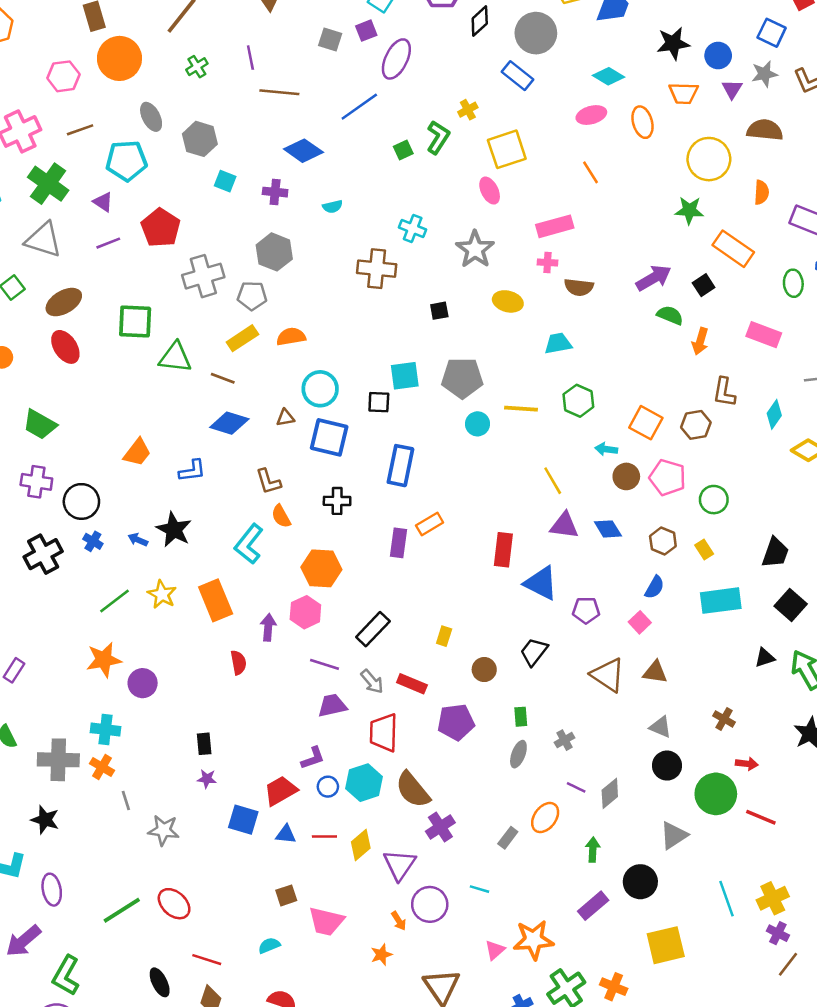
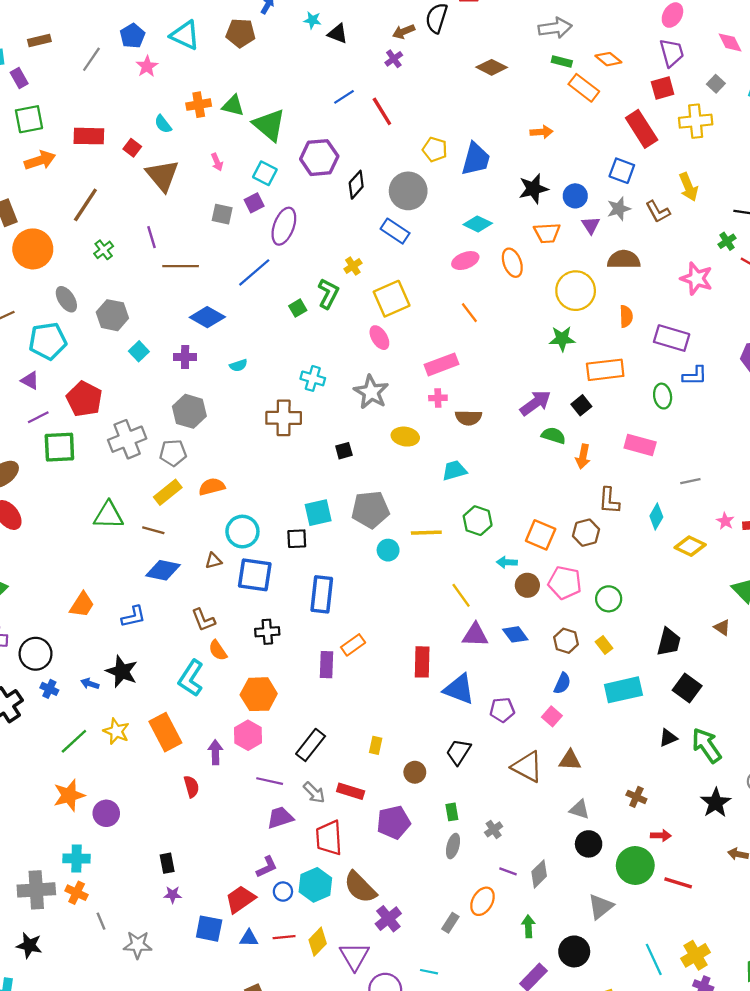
cyan square: (225, 181) -> (139, 351), turned 30
orange rectangle: (733, 249) -> (605, 370), turned -36
green square: (135, 321) -> (59, 447), moved

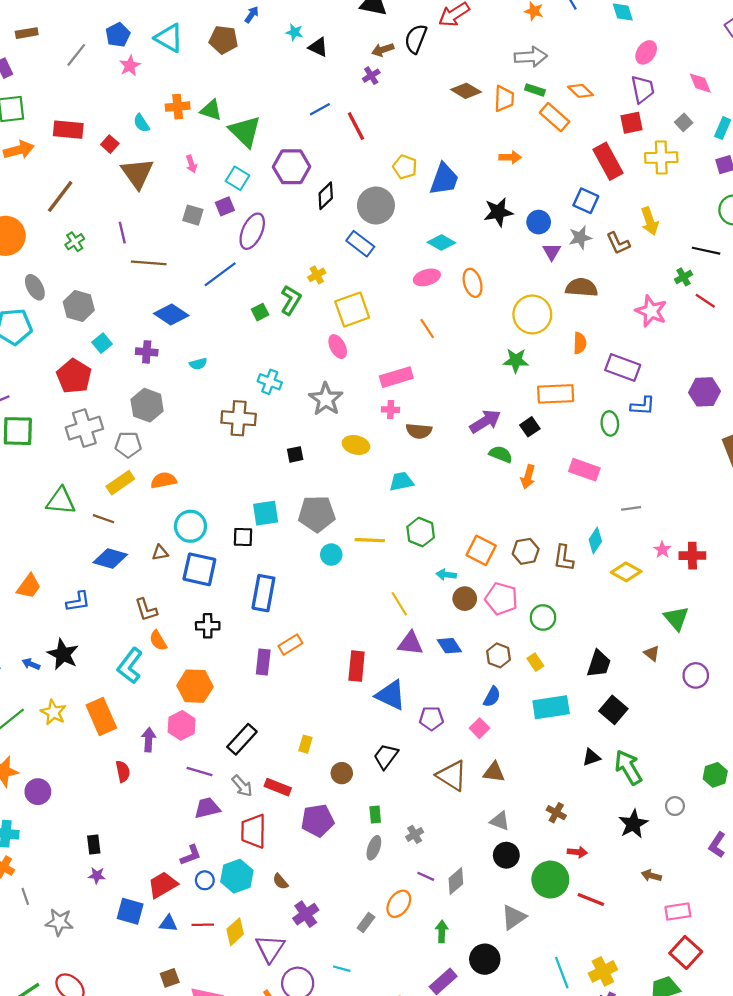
orange trapezoid: (547, 233) -> (504, 99), moved, turned -88
red pentagon: (84, 399) -> (74, 376), moved
brown L-shape: (609, 501) -> (564, 558), moved
brown semicircle: (360, 887) -> (280, 882), size x0.5

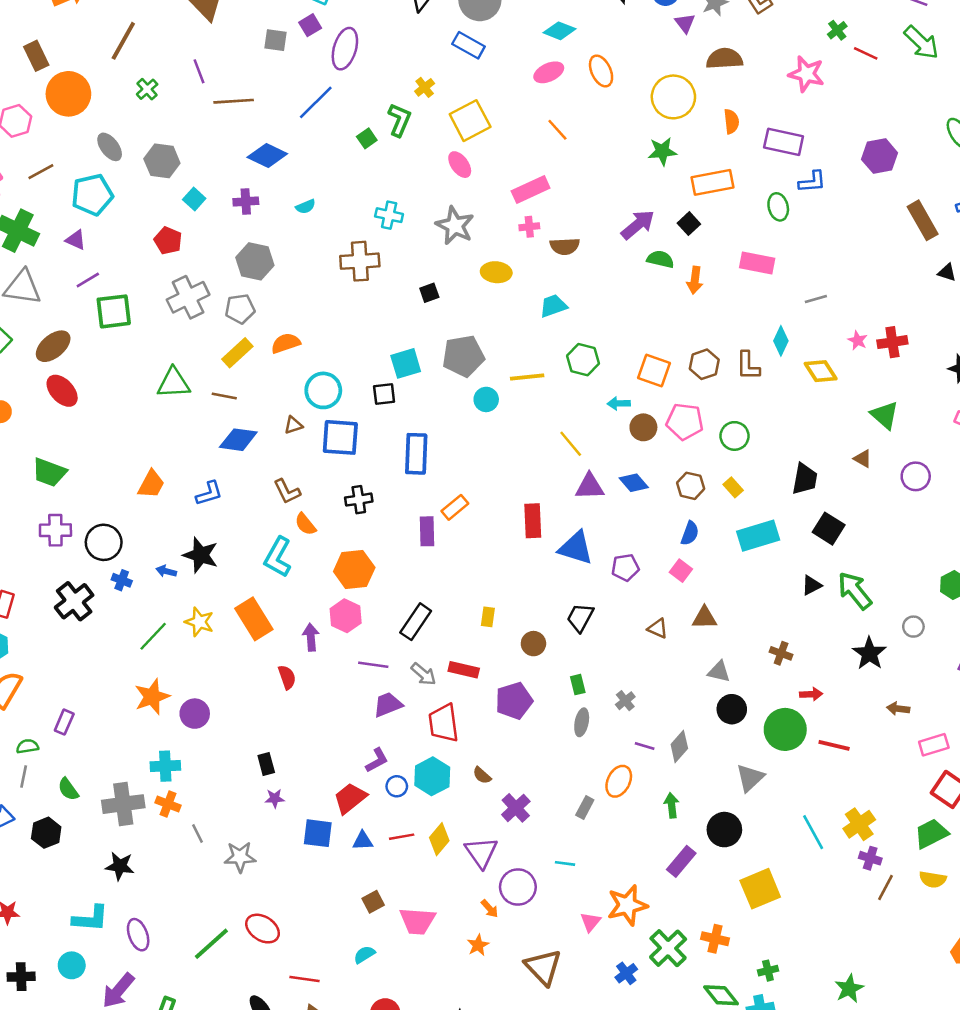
red pentagon: (74, 376) -> (168, 241), size x0.7
yellow diamond: (626, 572) -> (821, 371), turned 36
brown triangle: (452, 776) -> (658, 629), size x0.6

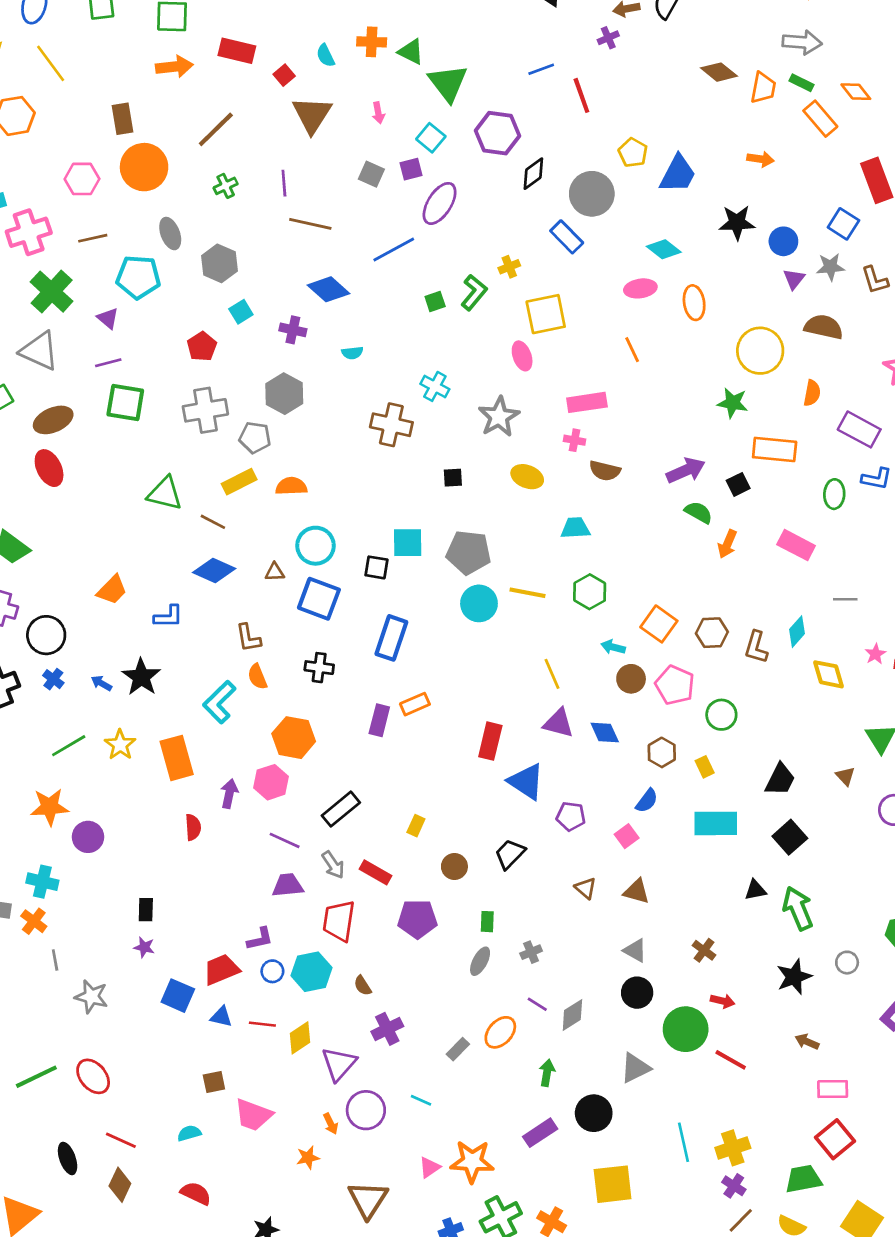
cyan circle: (486, 399) -> (479, 603), size x1.4

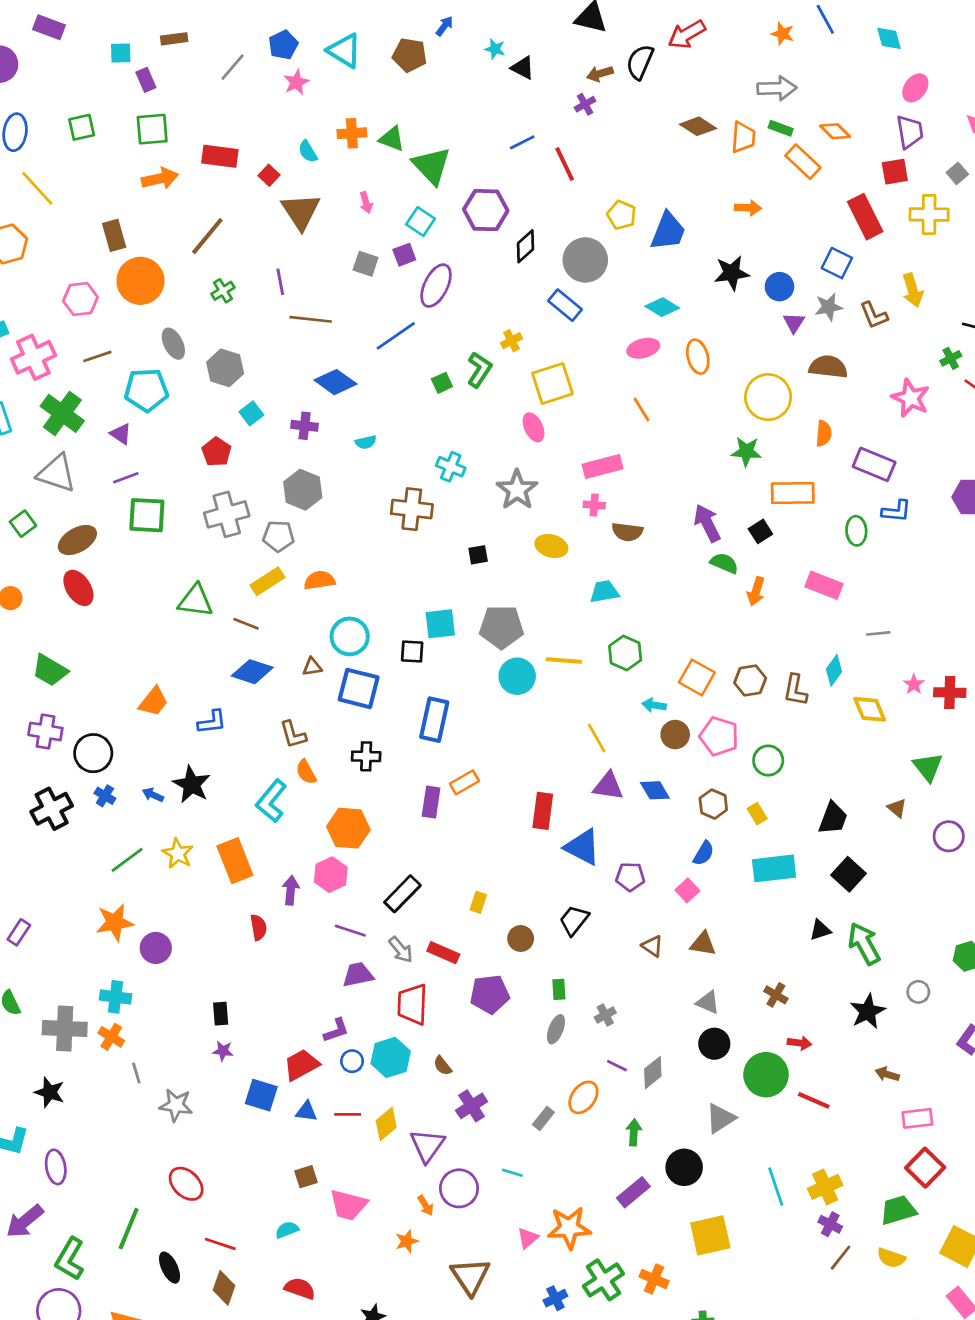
purple arrow: (686, 470) -> (707, 523), turned -87
green line: (36, 1077) -> (129, 1229), moved, turned -36

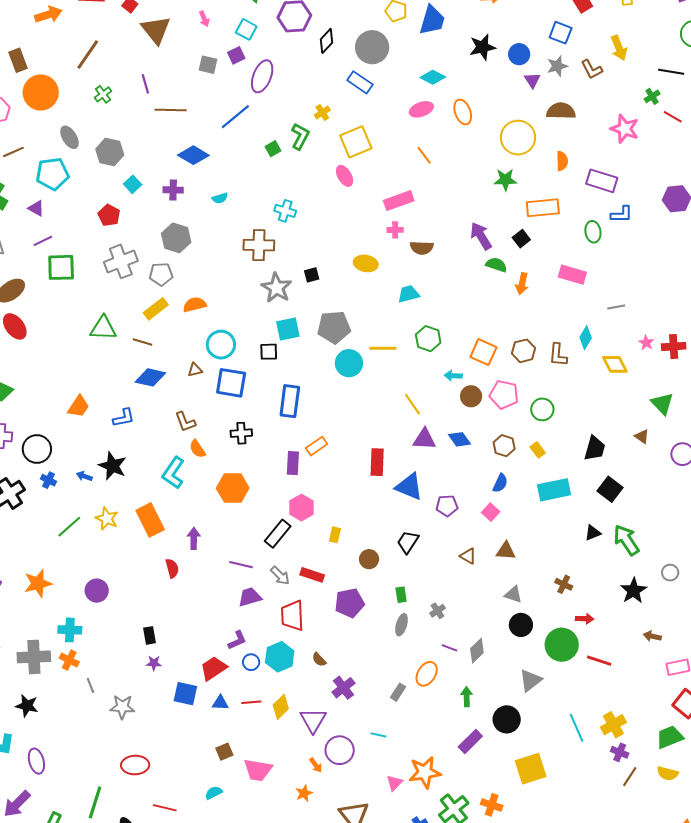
gray star: (517, 490) -> (276, 288), moved
pink hexagon: (331, 875) -> (302, 508), moved
orange star: (115, 922) -> (38, 583), moved
red ellipse: (186, 1184) -> (135, 765), turned -40

